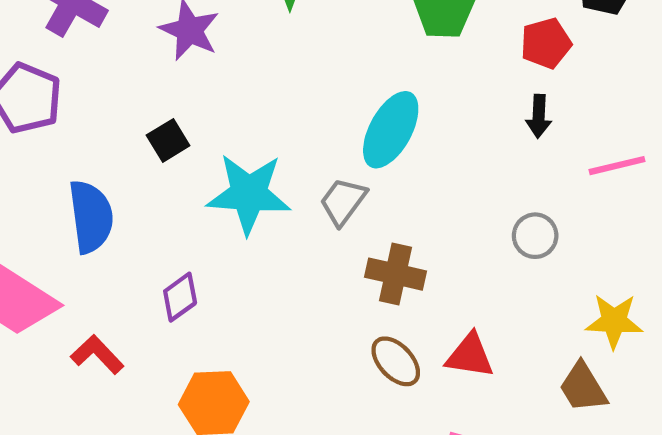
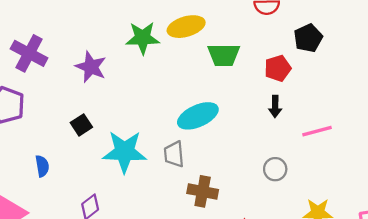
cyan ellipse: (391, 130) -> (198, 116), turned 39
gray trapezoid: (343, 202) -> (174, 154), turned -40
blue semicircle: (91, 217) -> (42, 166), size x0.6

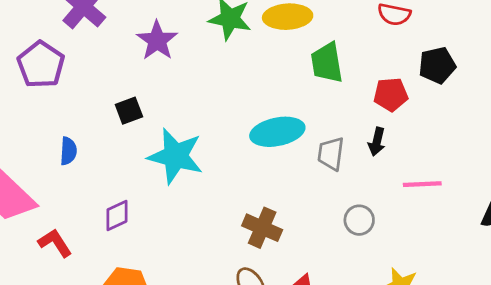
green trapezoid: (224, 55) -> (327, 63), turned 68
gray trapezoid: (174, 154) -> (331, 154), moved

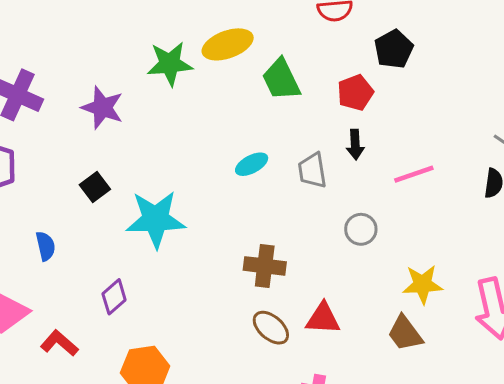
cyan ellipse: (277, 132) -> (252, 164), size x0.6

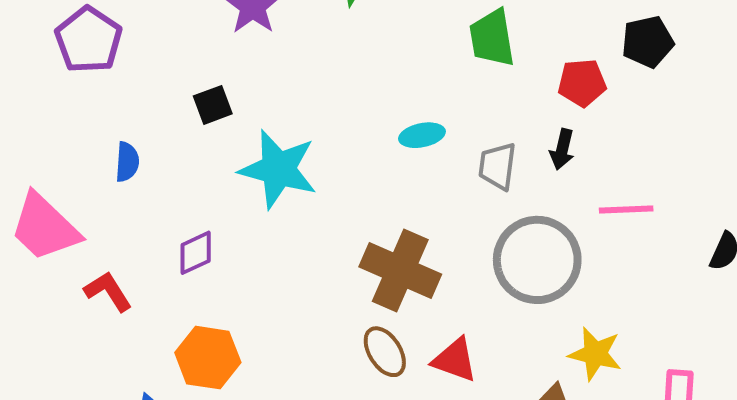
gray circle: (361, 229) -> (537, 260), size x2.0
brown cross: (265, 266) -> (400, 270), size x1.4

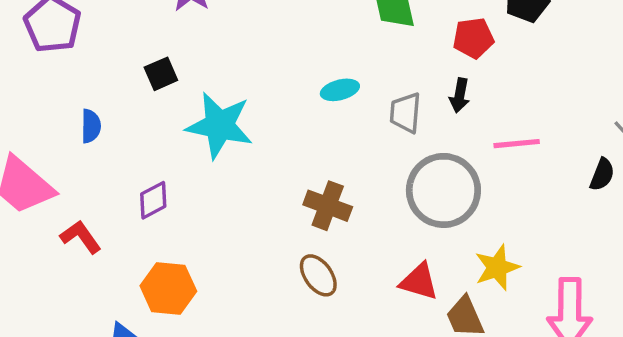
brown cross: (400, 270) -> (328, 206), size x0.7
yellow star: (595, 354) -> (497, 267), turned -30
red triangle: (455, 360) -> (419, 282), moved

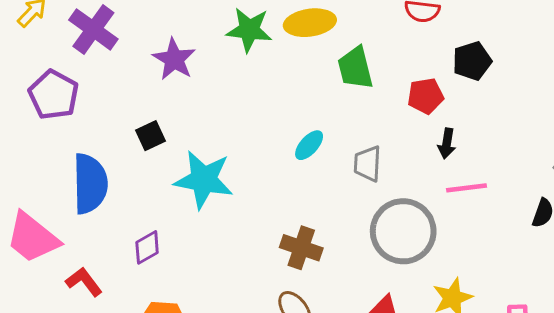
cyan ellipse: (340, 90) -> (309, 145), turned -32
black arrow: (460, 95) -> (447, 143), moved
blue semicircle: (91, 126) -> (90, 184), size x2.0

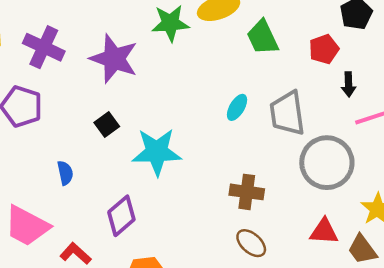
purple star: (174, 59) -> (114, 59), size x1.4
gray trapezoid: (367, 164) -> (287, 113), size x1.5
blue semicircle: (90, 184) -> (65, 173), size x0.5
purple diamond: (147, 247) -> (121, 216), size x1.4

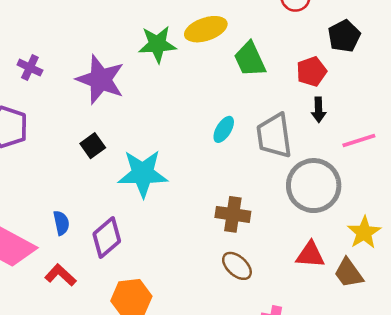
purple cross: (44, 47) -> (30, 68), size x0.6
black arrow: (349, 84) -> (319, 110), moved
blue semicircle: (65, 173) -> (61, 223), moved

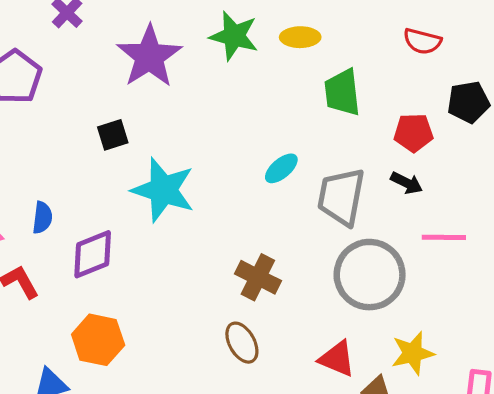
yellow ellipse: (206, 29) -> (300, 37), size x0.7
black arrow: (319, 110) -> (407, 183), turned -80

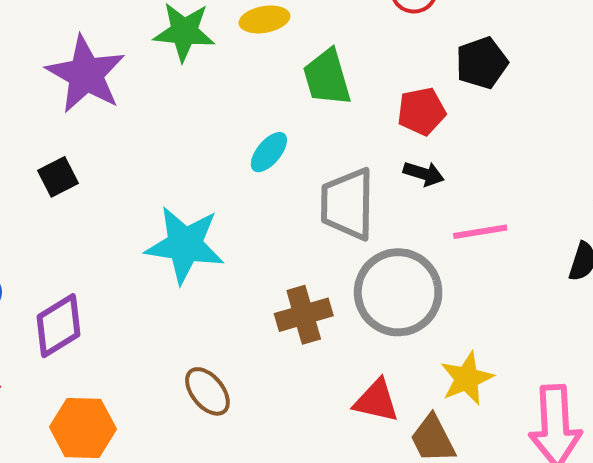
cyan ellipse: (281, 168) -> (269, 152), moved
cyan star: (163, 190) -> (185, 245), moved
brown cross: (258, 277) -> (304, 315), moved, turned -33
brown ellipse: (242, 343) -> (207, 391), moved

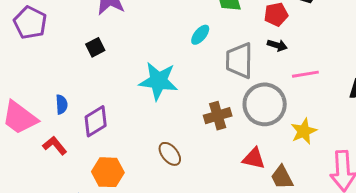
yellow star: (467, 378) -> (304, 131), moved

